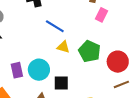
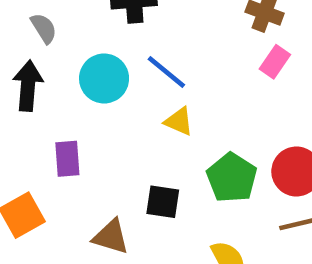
green pentagon: (89, 51) -> (232, 178), moved
cyan circle: (39, 70) -> (104, 79), moved

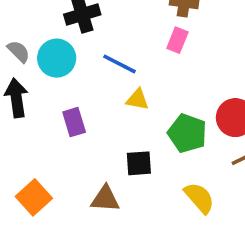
pink rectangle: (275, 62) -> (177, 40), moved
cyan circle: (104, 79) -> (57, 58), moved
purple rectangle: (67, 159) -> (74, 122), moved

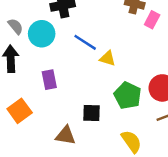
pink rectangle: (177, 40) -> (152, 20), moved
yellow triangle: (137, 99) -> (108, 58), moved
orange square: (34, 197) -> (20, 111), moved

